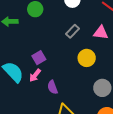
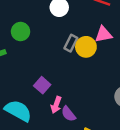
yellow circle: (87, 58) -> (86, 47), moved
pink arrow: (35, 75) -> (56, 105), moved

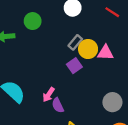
pink triangle: (103, 34) -> (105, 53), moved
purple square: (42, 85) -> (74, 66), moved

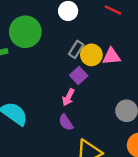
green circle: (33, 21) -> (25, 32), size x1.6
pink arrow: (49, 95) -> (68, 97), moved

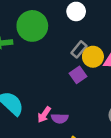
pink arrow: (68, 97) -> (44, 115), moved
purple semicircle: (66, 122) -> (60, 118), turned -63

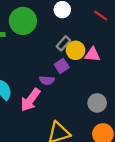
pink arrow: (44, 115) -> (30, 100), size x1.6
purple semicircle: (60, 118) -> (47, 80), moved

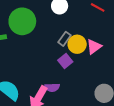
pink triangle: (92, 55) -> (94, 47), turned -35
purple semicircle: (47, 80) -> (52, 87), moved

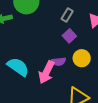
yellow circle: (77, 44) -> (82, 58), moved

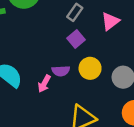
pink arrow: (46, 72) -> (44, 84), size x0.6

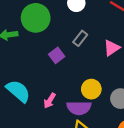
purple square: (76, 39) -> (57, 55), moved
purple semicircle: (61, 71) -> (79, 108), moved, size x1.5

